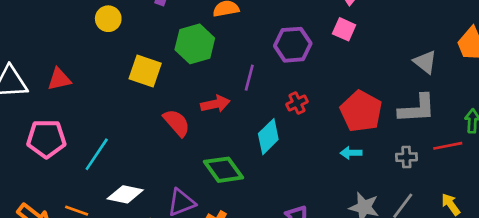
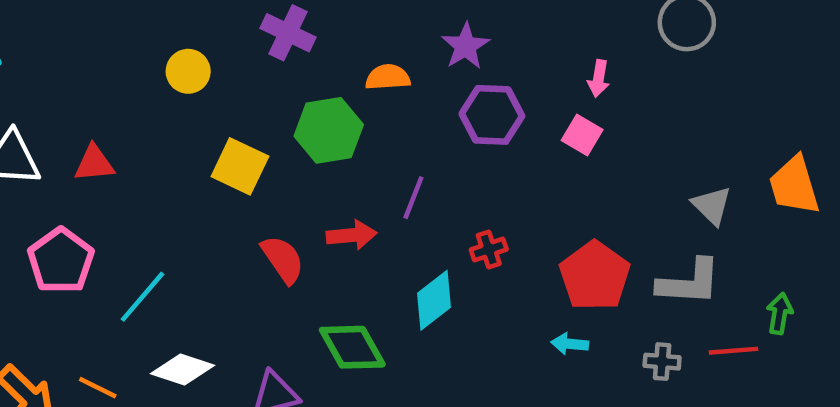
purple hexagon: (293, 45) -> (492, 115), moved
pink pentagon: (46, 139) -> (61, 261), turned 30

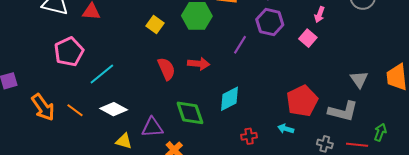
yellow square: (240, 166) -> (155, 25), size x0.7
purple line: (413, 198) -> (240, 45), moved
red cross: (489, 249) -> (249, 136), moved

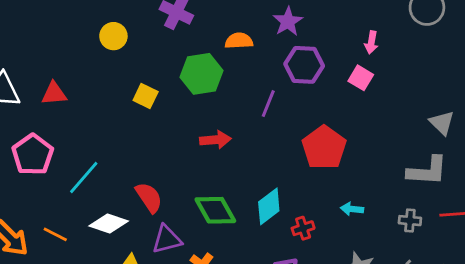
red semicircle: (166, 69) -> (149, 197), moved
cyan diamond: (230, 99) -> (269, 206), moved
red pentagon: (302, 101) -> (324, 148), moved

